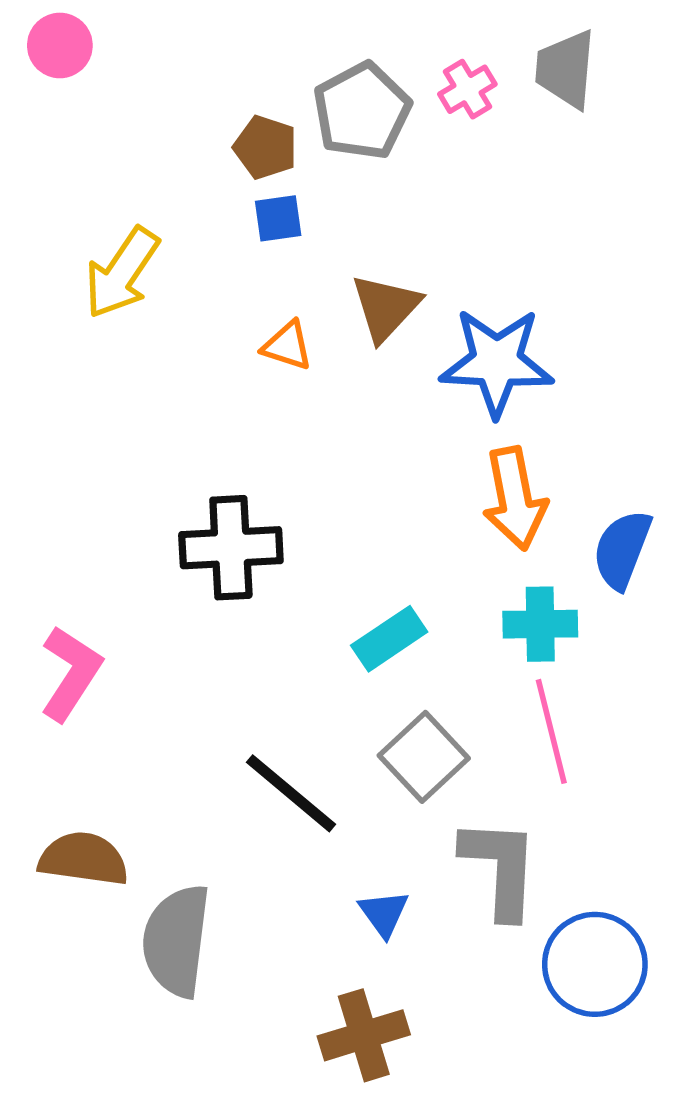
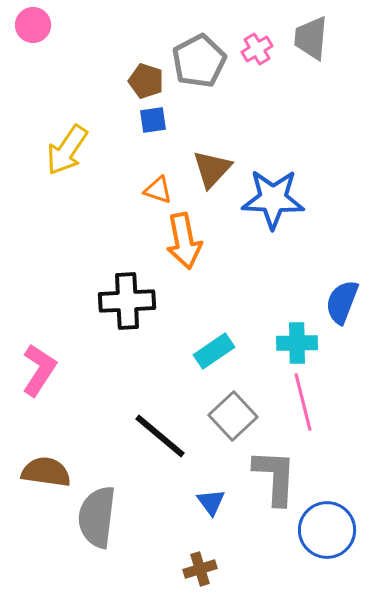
orange arrow: (515, 499) -> (184, 241), moved
brown cross: (364, 1035) -> (200, 569), size x0.7

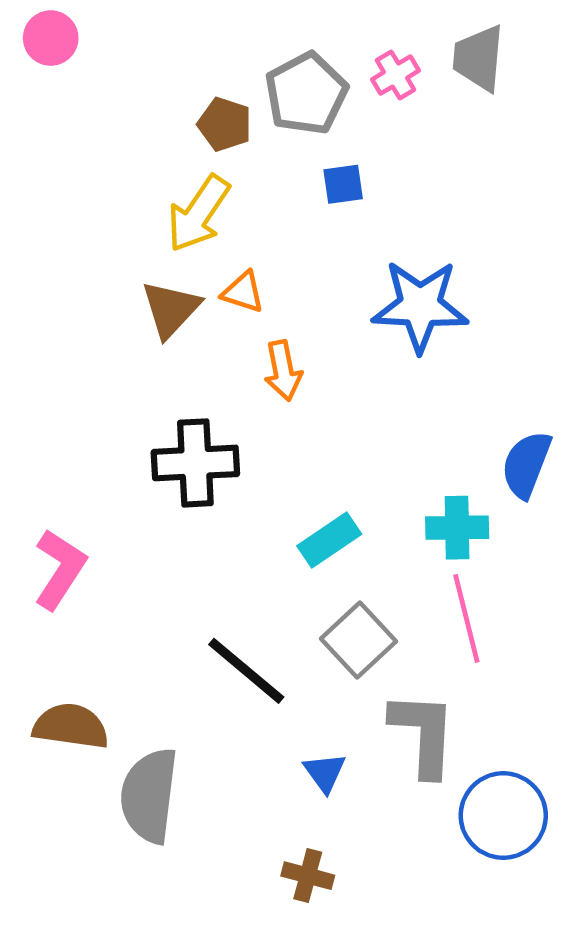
blue square: (153, 120) -> (343, 184), moved
yellow arrow: (67, 150) -> (198, 214), moved
brown triangle: (212, 169) -> (171, 309), moved
orange arrow: (184, 241) -> (283, 371), size x0.7
brown cross: (200, 569) -> (308, 876), turned 32

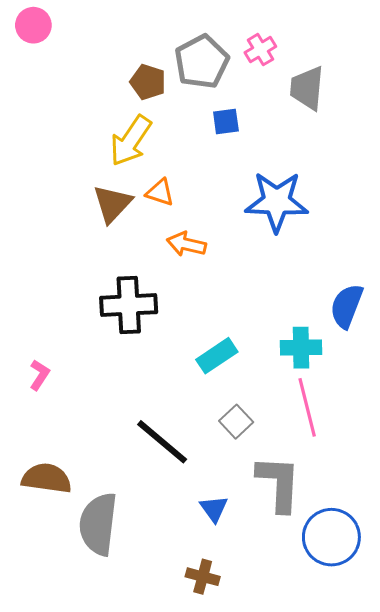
gray trapezoid: (479, 58) -> (307, 88), moved
orange arrow: (283, 371) -> (186, 244), turned 114
pink L-shape: (60, 569) -> (39, 375), size x0.6
gray square: (359, 640) -> (236, 422), size x0.7

